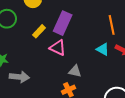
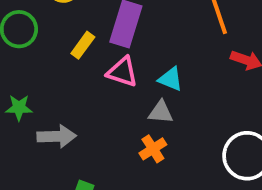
cyan triangle: (103, 49) -> (171, 79), moved

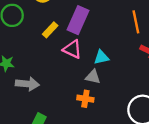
cyan triangle: (171, 79) -> (101, 57), turned -42
orange cross: (153, 149) -> (85, 99), turned 35

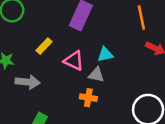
yellow rectangle: (50, 30) -> (44, 46), moved
pink triangle: (72, 49) -> (74, 61), moved

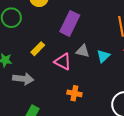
cyan triangle: (105, 54) -> (103, 56), moved, turned -32
gray triangle: (96, 75) -> (83, 51), moved

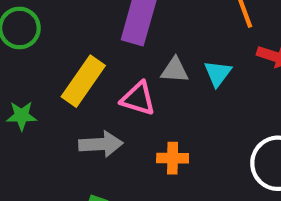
yellow rectangle: (38, 49) -> (83, 81), size x1.6
gray arrow: (23, 79) -> (101, 144), moved

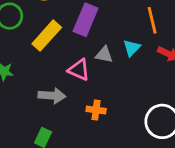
cyan triangle: (218, 73) -> (132, 48), moved
yellow rectangle: (83, 81) -> (47, 36), moved

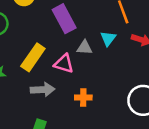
purple rectangle: (86, 20) -> (64, 19), turned -44
yellow rectangle: (47, 36) -> (33, 57), moved

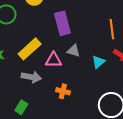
cyan triangle: (108, 39) -> (98, 62), moved
pink triangle: (64, 64) -> (54, 60), turned -30

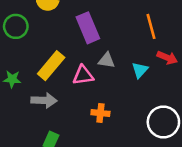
gray arrow: (31, 77) -> (44, 100), moved

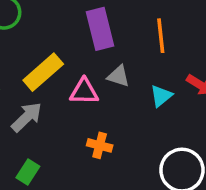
orange line: (151, 26) -> (161, 36), moved
gray arrow: (44, 100) -> (27, 117), turned -55

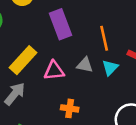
orange line: (161, 36) -> (104, 38), moved
gray triangle: (118, 76) -> (85, 65), moved

